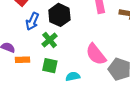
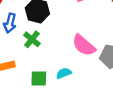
green square: (50, 66) -> (39, 78), moved

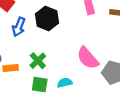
green cross: (32, 39) -> (38, 61), moved

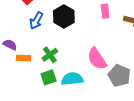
cyan semicircle: (65, 83) -> (72, 79), size x1.5
green square: (40, 85) -> (49, 77), turned -35

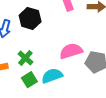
pink semicircle: (97, 59) -> (71, 51), turned 120

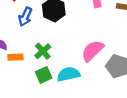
pink semicircle: (71, 51) -> (93, 51), turned -35

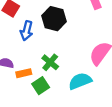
green square: (44, 75) -> (41, 86), moved

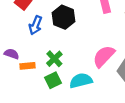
green square: (41, 86) -> (53, 80), moved

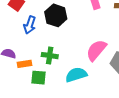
green cross: (54, 59) -> (50, 56), turned -35
green square: (53, 80) -> (38, 78), moved, turned 35

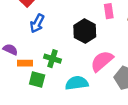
black hexagon: (56, 15) -> (85, 31), moved

